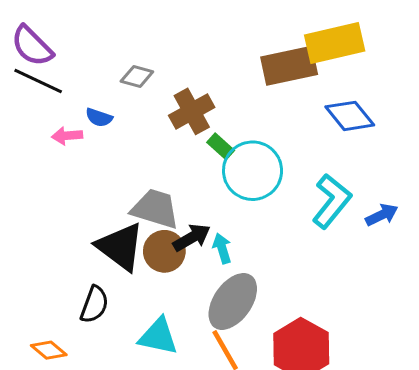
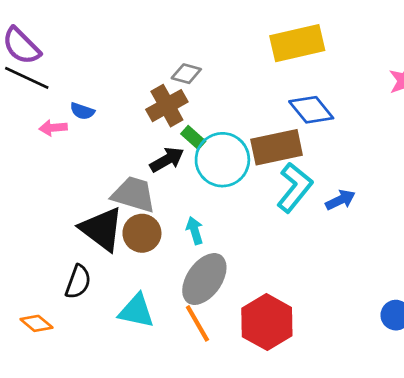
brown rectangle: (289, 66) -> (277, 147), moved
gray diamond: (137, 76) -> (186, 74), moved
black arrow: (192, 238) -> (167, 160), moved

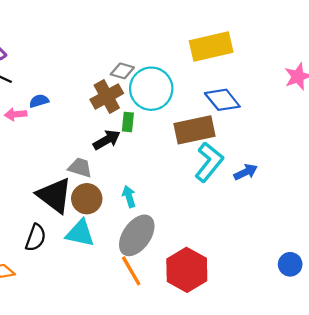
blue semicircle: (82, 111) -> (39, 101), turned 144
green rectangle: (193, 137) -> (128, 122), turned 54
cyan circle: (222, 160) -> (151, 89), moved
gray trapezoid: (134, 194) -> (80, 168), size x0.7
cyan triangle: (136, 311) -> (80, 233), moved

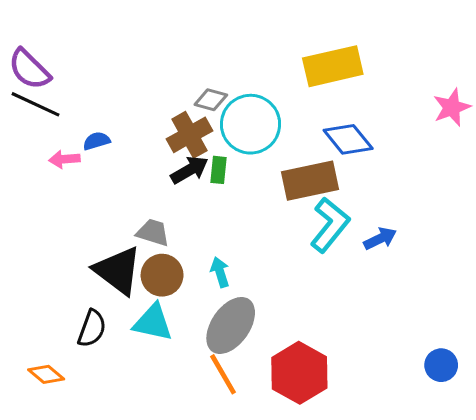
black arrow: (107, 140) -> (189, 170), moved

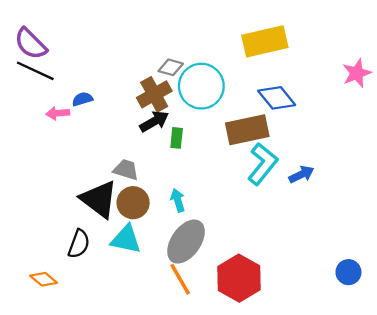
green rectangle: (218, 170) -> (177, 138), moved

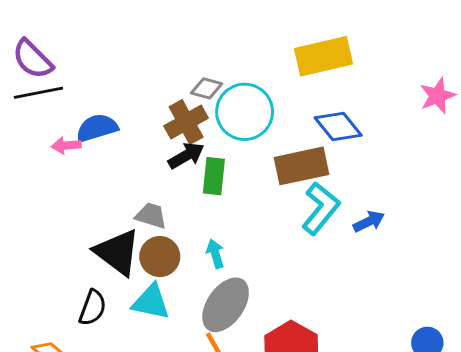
black line: (35, 71) -> (38, 93), turned -36
blue semicircle: (82, 99) -> (97, 128), size x1.6
green rectangle: (177, 138) -> (214, 176), size x1.4

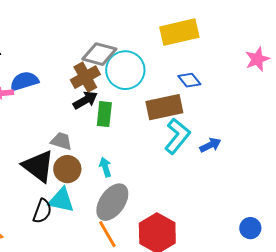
gray diamond: (207, 88) -> (99, 54), size x1.6
blue diamond: (338, 126) -> (189, 80), size x0.7
black semicircle: (93, 308) -> (42, 211), moved

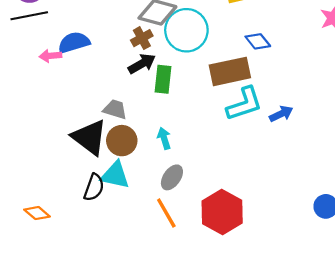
brown cross: (85, 77) -> (142, 38), size x0.7
cyan L-shape: (177, 136) -> (244, 104), turned 33
gray ellipse: (112, 202) -> (172, 177), size x0.6

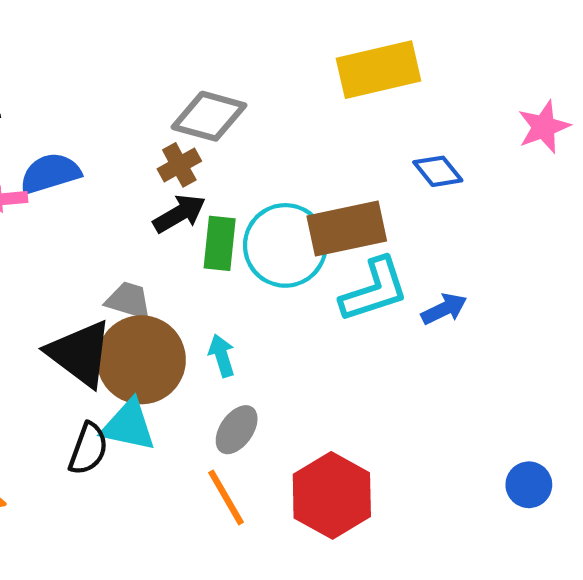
cyan circle: (186, 30) -> (285, 245), moved
blue diamond: (258, 41) -> (438, 171), moved
brown circle: (122, 141) -> (141, 360), size x1.5

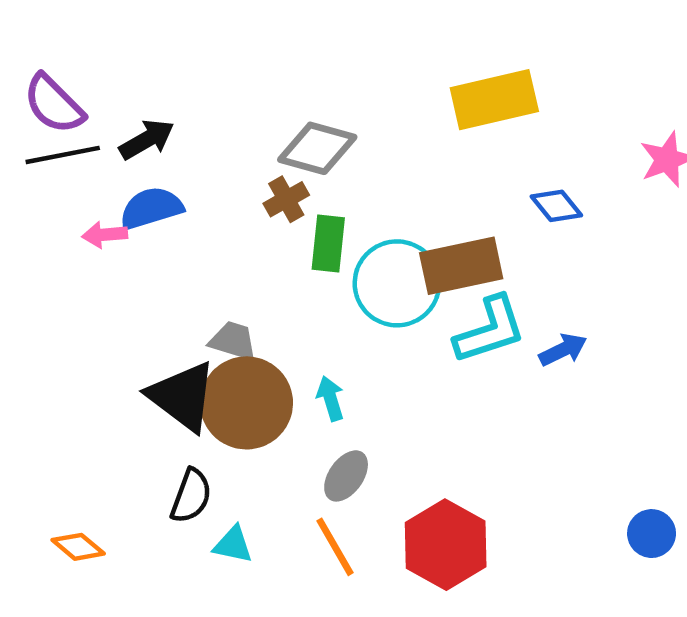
black arrow: (179, 214) -> (147, 139), moved
green rectangle: (220, 243) -> (328, 244), moved
cyan triangle: (129, 425) -> (233, 545), moved, size x0.7

